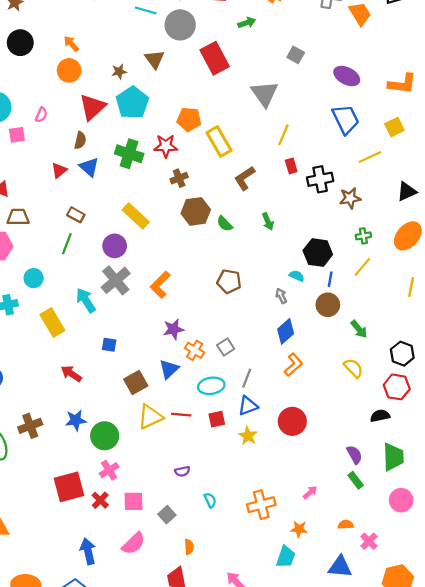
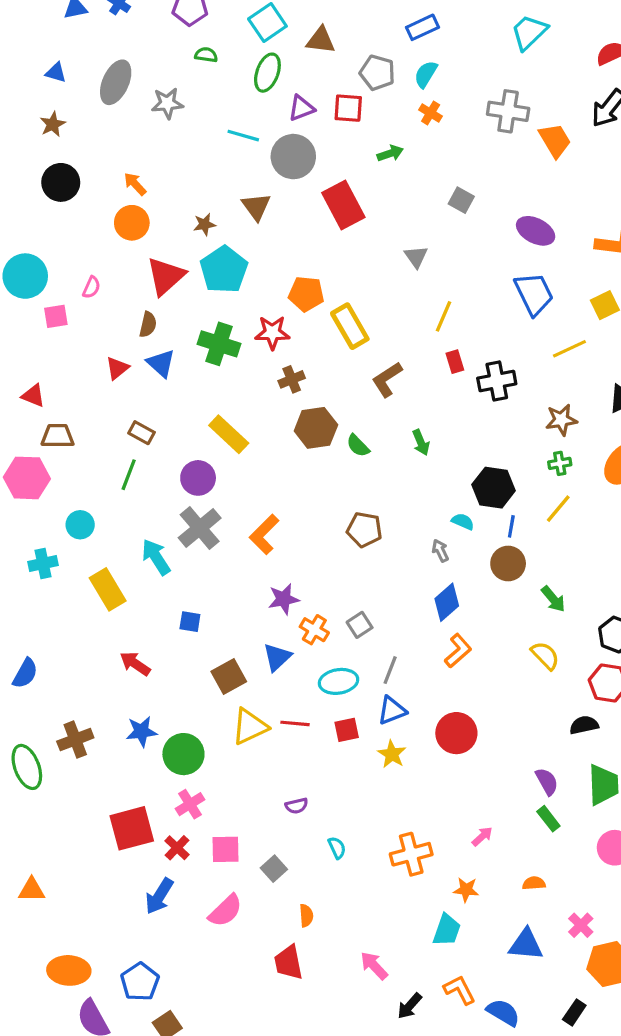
gray triangle: (265, 94) -> (416, 257), size x0.6
brown star: (350, 198) -> (561, 420), moved
pink cross: (369, 541) -> (581, 925), moved
blue arrow: (88, 551) -> (159, 896), moved, turned -135

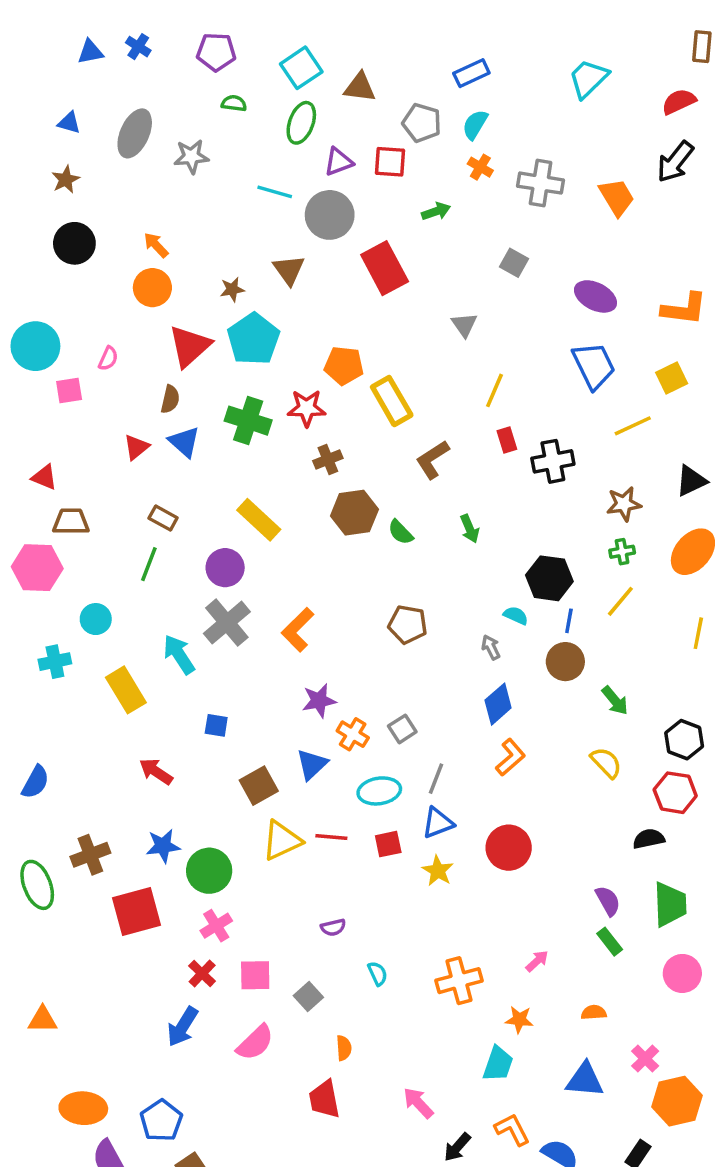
gray cross: (508, 111) -> (541, 183), moved
red square: (132, 828) -> (136, 911), moved

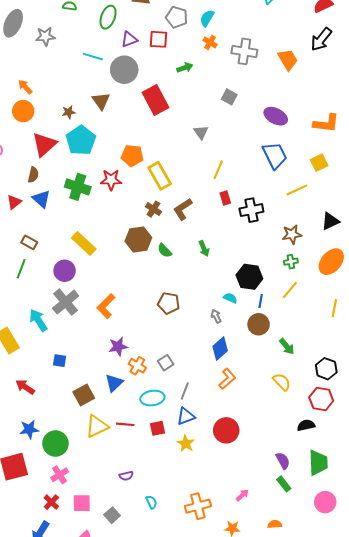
brown cross: (328, 460) -> (153, 209), moved, turned -35

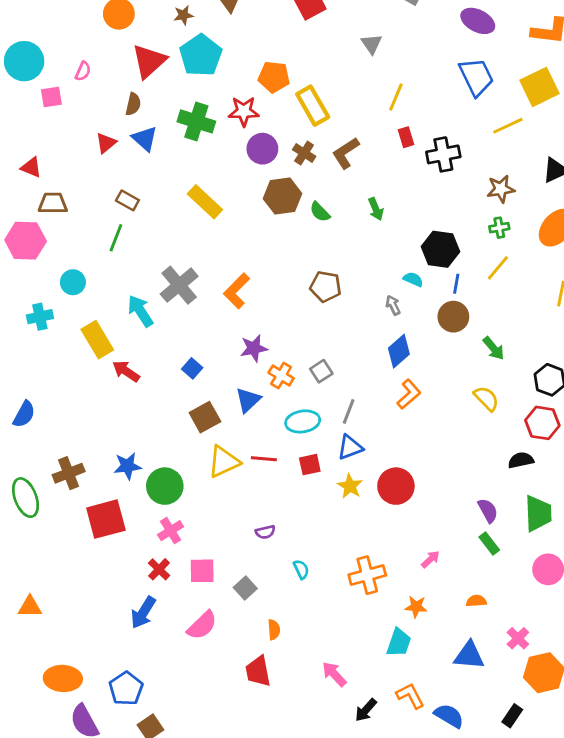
yellow square: (319, 163) -> (540, 87), size x1.5
purple circle: (65, 271) -> (262, 149), moved
blue square: (60, 361) -> (192, 368), moved, turned 32
red arrow: (25, 387) -> (126, 371), moved
red circle: (226, 430) -> (396, 486), moved

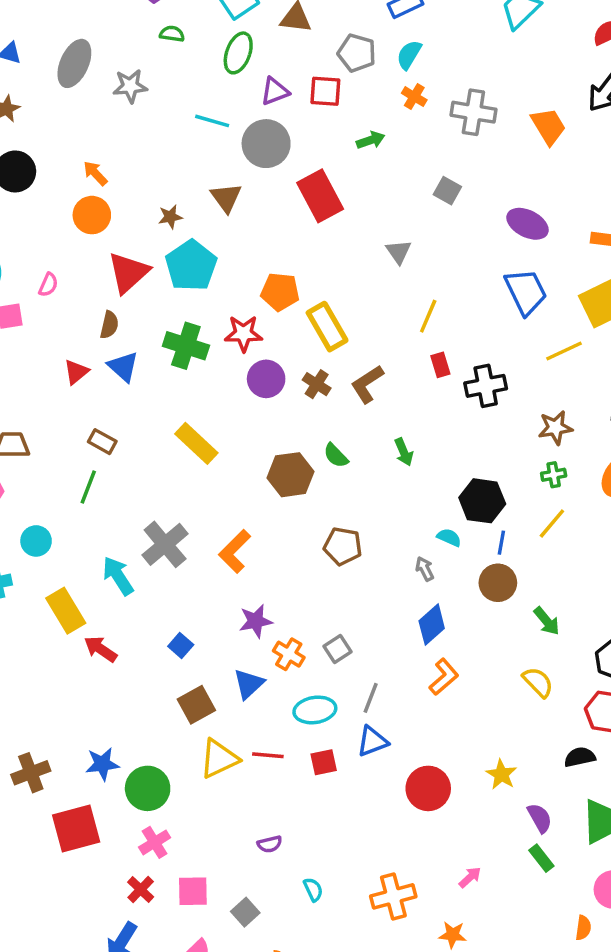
brown hexagon: (283, 196) -> (290, 475), moved
yellow star: (350, 486) -> (501, 774), moved
orange semicircle: (476, 601) -> (583, 928), moved, turned 102

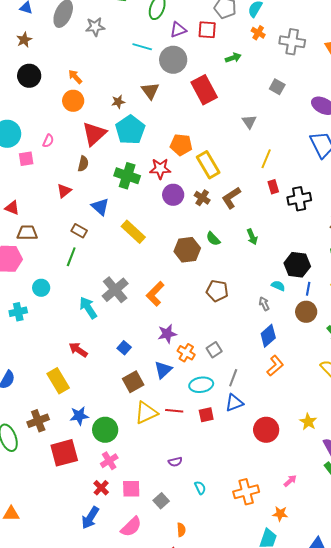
blue triangle: (123, 367) -> (100, 207), moved
yellow rectangle: (66, 611) -> (58, 381), moved

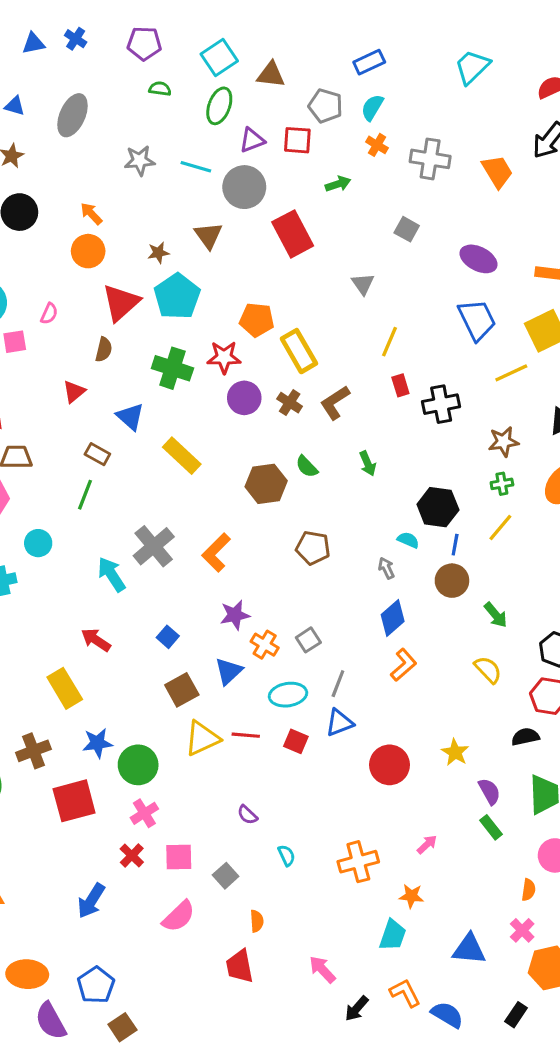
gray star: (95, 27) -> (140, 161), moved
red square: (206, 415) -> (296, 741), turned 35
purple semicircle: (175, 462) -> (247, 815), turned 56
blue arrow: (90, 518) -> (91, 901), moved

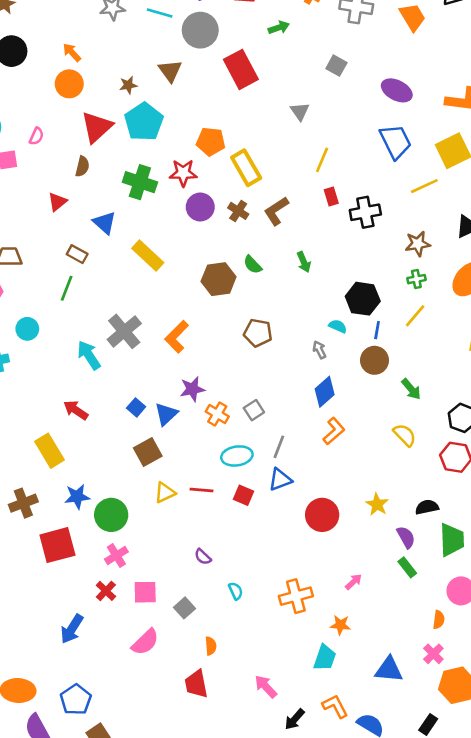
blue triangle: (229, 671) -> (166, 414), moved
black semicircle: (525, 737) -> (427, 507), moved
yellow triangle: (202, 738) -> (165, 493), size x0.7

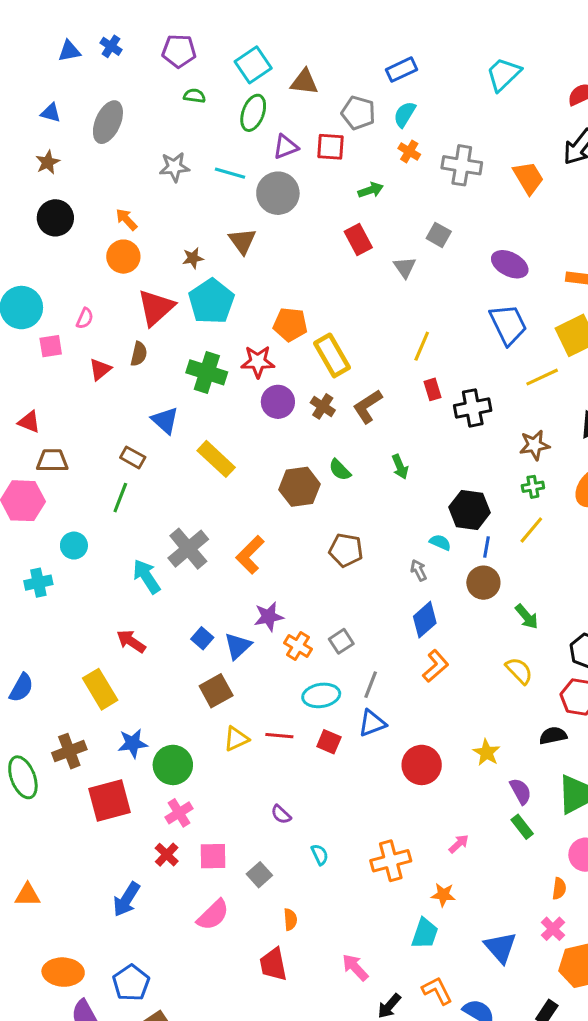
red rectangle: (241, 69) -> (358, 240), moved, size x0.7
gray triangle: (300, 111) -> (405, 267), moved
red triangle: (57, 202) -> (100, 369), moved
black semicircle: (427, 507) -> (553, 736), moved
blue triangle: (389, 670) -> (500, 947), turned 44

